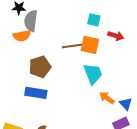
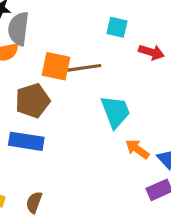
orange square: (90, 45) -> (56, 66), moved

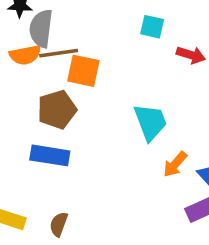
brown line: (84, 68) -> (59, 53), moved
orange arrow: (137, 149) -> (175, 164), turned -85

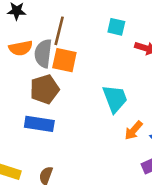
gray semicircle: (41, 28) -> (43, 53), moved
brown line: (59, 53) -> (59, 31), moved, turned -68

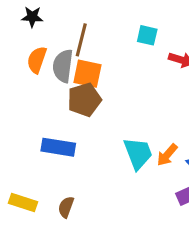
orange semicircle: (21, 48) -> (37, 60), turned 120
brown pentagon: (45, 89) -> (84, 100), moved
cyan trapezoid: (115, 99) -> (138, 153), moved

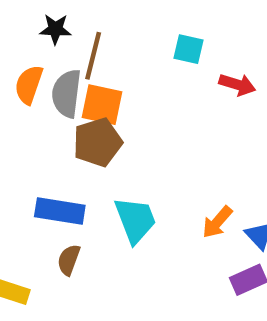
black star: (32, 17) -> (55, 29), moved
cyan trapezoid: (138, 153) -> (135, 220), moved
brown semicircle: (66, 207) -> (69, 260), moved

